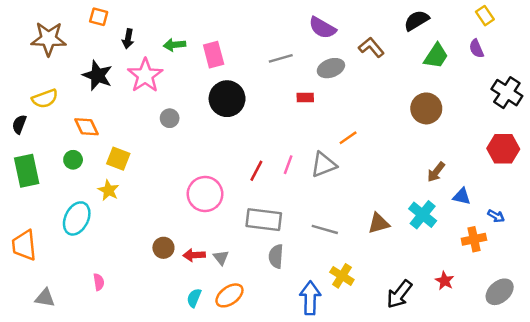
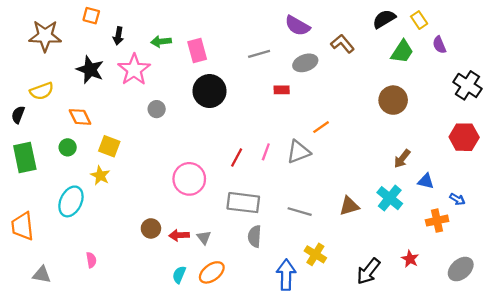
yellow rectangle: (485, 16) -> (419, 20), moved

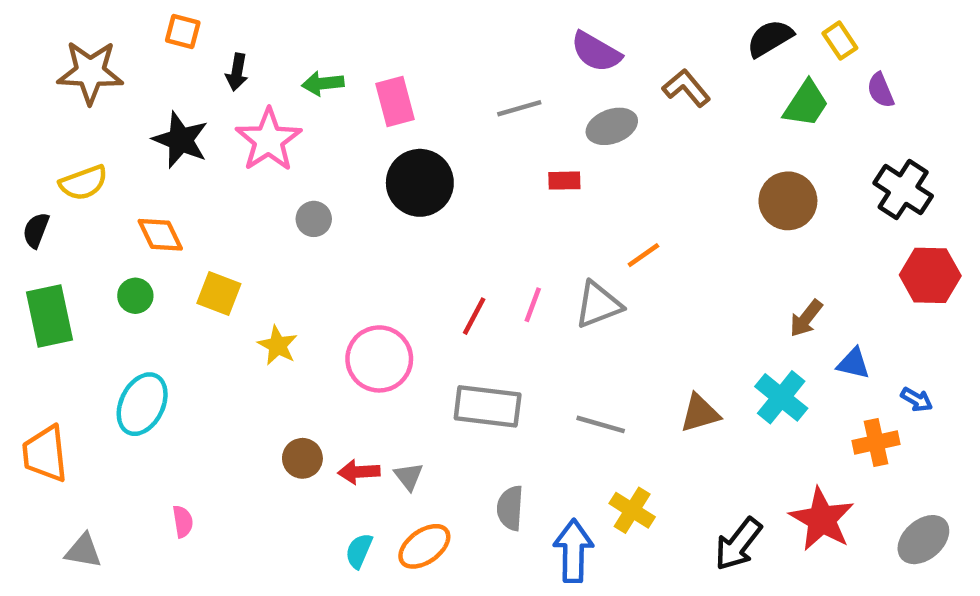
black cross: (467, 85) -> (903, 190), moved
yellow star: (100, 176) -> (278, 345), moved
gray semicircle: (255, 236) -> (510, 508), moved
red star: (410, 259) -> (822, 519), size x1.8

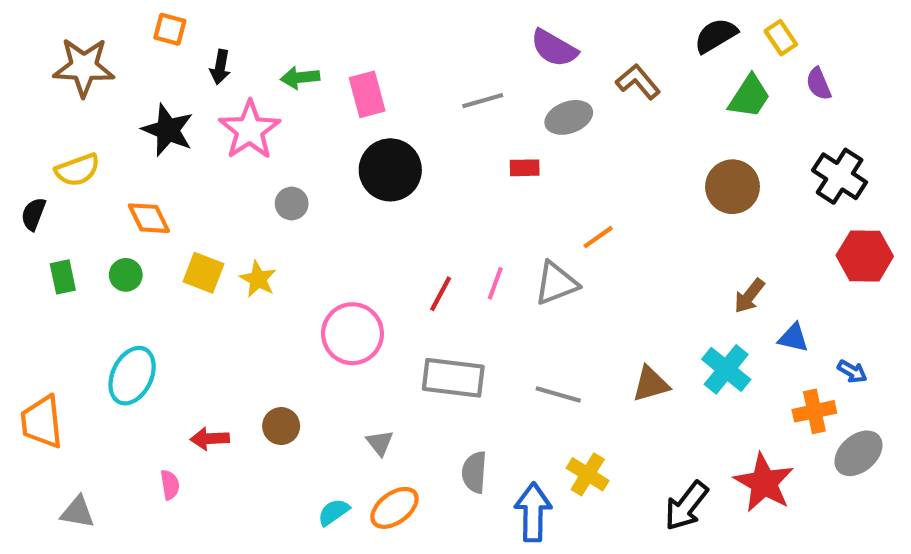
green rectangle: (50, 316) -> (63, 277), moved, size x0.6
yellow star: (278, 345) -> (258, 279), moved
red arrow: (359, 472) -> (210, 439), moved
gray ellipse: (923, 540) -> (858, 453), moved
cyan semicircle: (359, 551) -> (334, 512), turned 32

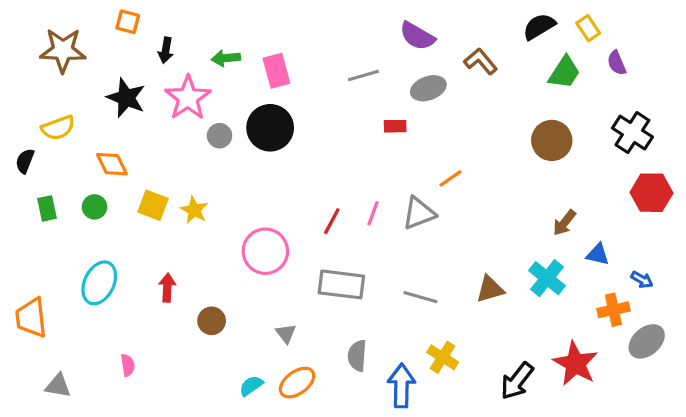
black circle: (390, 170) -> (270, 128), moved
gray circle: (292, 204) -> (219, 136), moved
red arrow: (210, 439) -> (167, 288), moved, turned 96

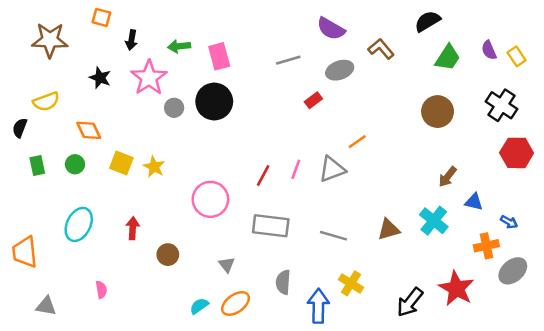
yellow rectangle: (588, 28) -> (517, 56), moved
black star: (126, 98) -> (100, 78), size x0.7
red rectangle: (395, 126) -> (313, 100), turned -36

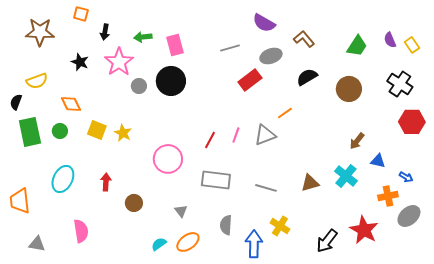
black semicircle: (427, 21) -> (307, 77), moved
red rectangle: (313, 100) -> (250, 80), size x1.6
green rectangle: (37, 165) -> (30, 132), size x1.8
pink semicircle: (101, 290) -> (81, 231), size x1.6

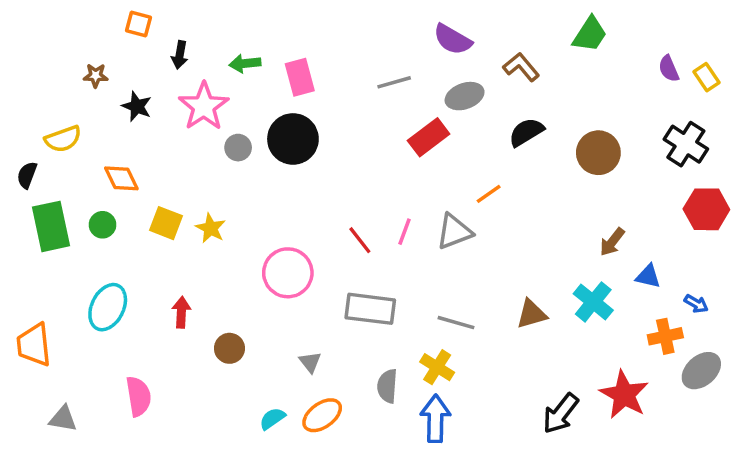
brown star: (40, 32) -> (96, 75), moved, size x0.5
green trapezoid: (357, 46) -> (590, 34), moved
red line: (210, 140) -> (360, 240), turned -66
yellow cross: (280, 226) -> (437, 367), moved

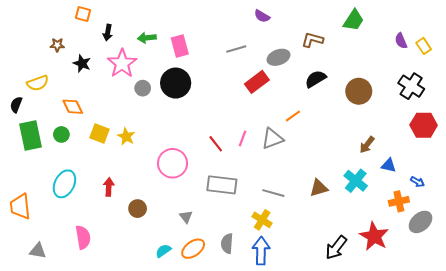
purple semicircle: (453, 39) -> (262, 16), moved, size x0.7
brown L-shape: (521, 67) -> (312, 40), turned -35
gray semicircle: (387, 386) -> (227, 244), moved

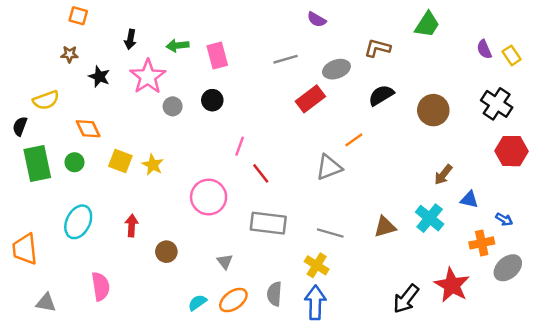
orange square: (83, 14) -> (78, 16), moved
black circle: (176, 83) -> (212, 100), size x0.6
pink line: (242, 139) -> (240, 146), moved

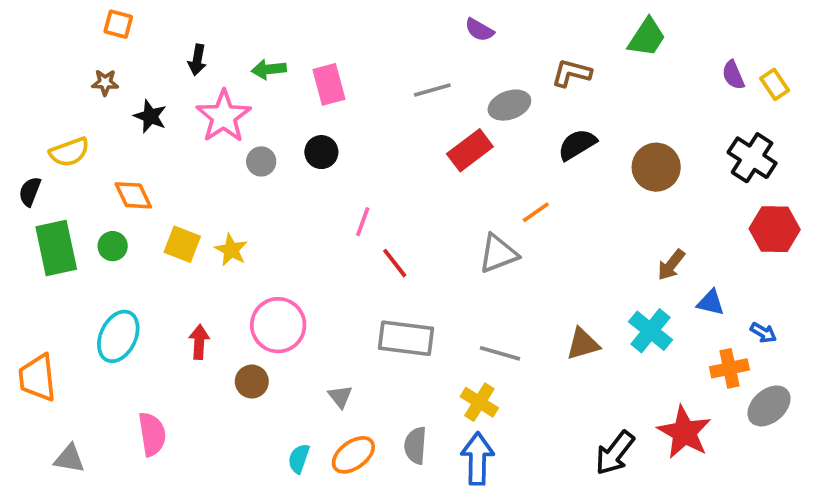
pink circle: (209, 197) -> (278, 325), moved
cyan semicircle: (197, 303) -> (299, 459), turned -36

